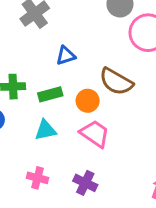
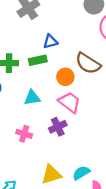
green rectangle: (50, 94) -> (38, 60), moved
purple cross: (85, 183) -> (58, 127), moved, turned 36

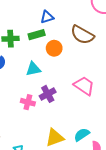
orange circle: (65, 77) -> (54, 48), moved
pink trapezoid: (70, 102) -> (84, 86), moved
purple cross: (58, 127) -> (48, 94), moved

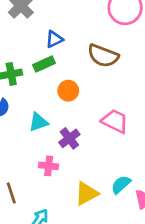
orange circle: (54, 48) -> (68, 91), moved
cyan triangle: (33, 69) -> (38, 122), moved
pink cross: (28, 102) -> (49, 166), moved

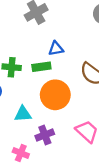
orange circle: (68, 91) -> (55, 95), size x1.6

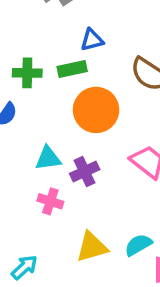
cyan triangle: (23, 114) -> (48, 158), moved

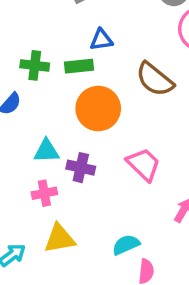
purple cross: (85, 172) -> (81, 168), turned 32
pink cross: (50, 201) -> (44, 193), turned -35
yellow triangle: (92, 247) -> (60, 238), moved

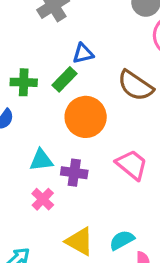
green rectangle: (79, 66) -> (65, 79), turned -35
pink cross: (44, 193) -> (43, 199), turned -30
yellow triangle: (60, 238) -> (80, 241), moved, turned 44

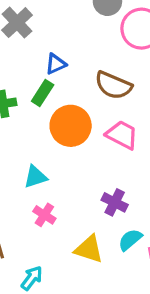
pink trapezoid: (132, 165) -> (122, 135), moved
purple cross: (74, 173) -> (115, 202), moved, turned 30

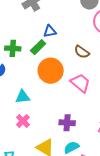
brown semicircle: (113, 85) -> (82, 52), size x0.7
purple cross: (115, 202) -> (67, 123), turned -35

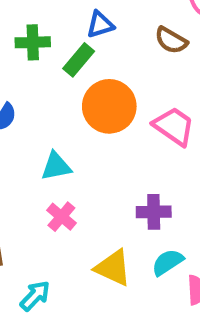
green cross: (13, 48) -> (33, 42), moved
brown semicircle: (82, 52) -> (171, 40), moved

